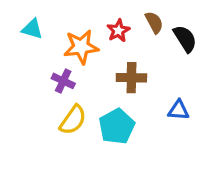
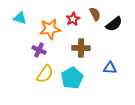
black semicircle: (185, 39) -> (114, 24), turned 84

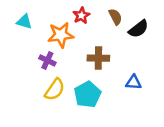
red star: (73, 19) -> (81, 16), moved

